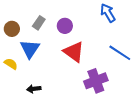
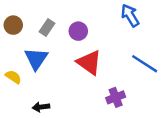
brown circle: (12, 29) -> (13, 25), moved
purple cross: (96, 81) -> (116, 97), size x0.7

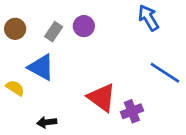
purple circle: (78, 31) -> (84, 26), moved
blue triangle: (36, 59) -> (41, 67), turned -35
red triangle: (89, 62) -> (102, 98), moved

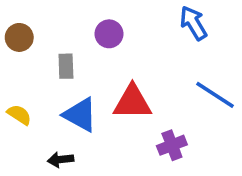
gray rectangle: (54, 32) -> (66, 66), moved, turned -36
blue triangle: (41, 67) -> (80, 115), moved
red triangle: (102, 98) -> (132, 102), moved, turned -36

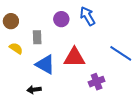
blue arrow: (193, 23) -> (87, 16), moved
yellow semicircle: (19, 115) -> (16, 48), moved

